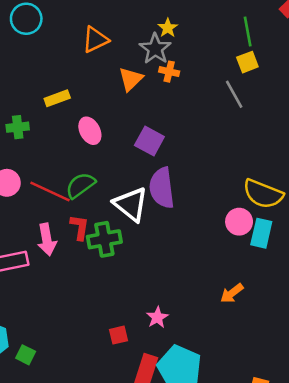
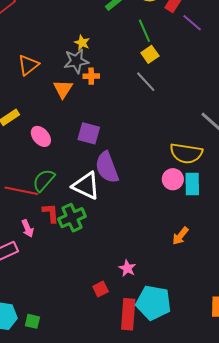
gray star: (155, 49) -> (76, 61), turned -30
pink arrow: (47, 240) -> (28, 228), size x0.7

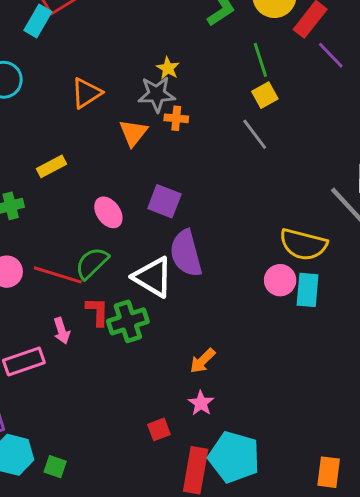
pink ellipse: (41, 136) -> (108, 212), moved
orange arrow: (180, 236) -> (202, 361), moved

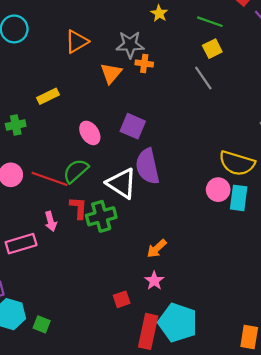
green line: (260, 60) -> (210, 22), turned -55
yellow star: (168, 68) -> (159, 13), moved

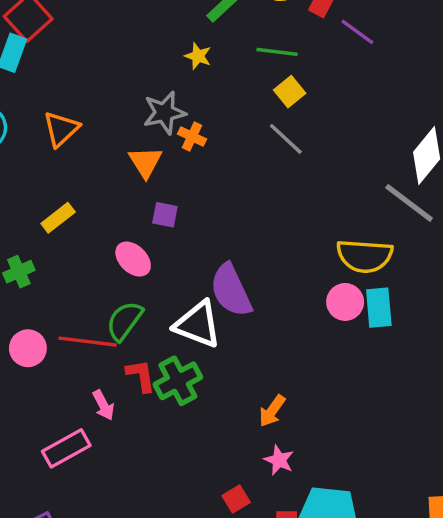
orange triangle: (77, 42) -> (61, 129), moved
orange cross: (144, 64) -> (192, 137), turned 30
purple square: (133, 126) -> (165, 215), moved, size x0.7

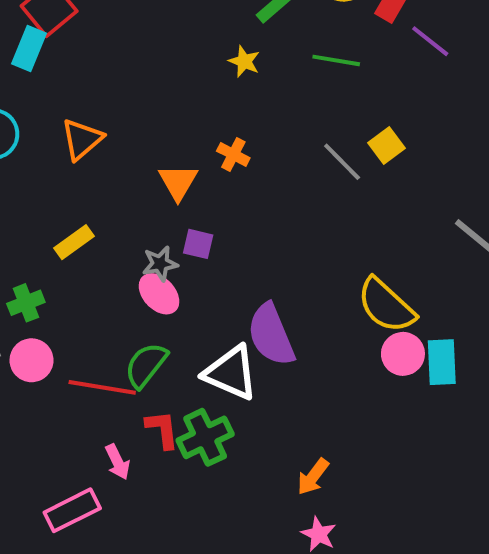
yellow square: (290, 92) -> (386, 145), moved
gray star: (164, 113) -> (160, 264), moved, size x0.7
yellow semicircle: (365, 256) -> (386, 306), moved, turned 36
pink circle: (28, 348) -> (32, 360), moved

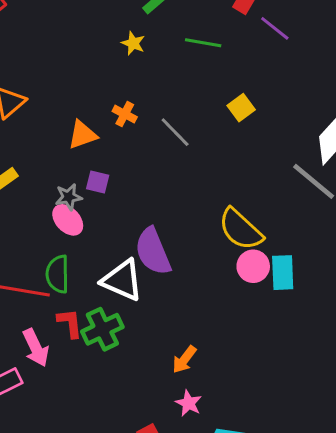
gray line: (342, 162) -> (175, 132), moved
orange triangle: (178, 182) -> (83, 135), turned 40
green semicircle: (146, 365) -> (58, 274), turned -39
pink arrow: (117, 462) -> (36, 348), size x1.4

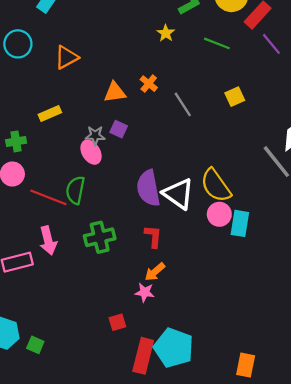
white triangle: (122, 280) -> (178, 194), moved
red L-shape: (70, 323) -> (153, 236), moved
pink star: (189, 403) -> (145, 292), moved, turned -30

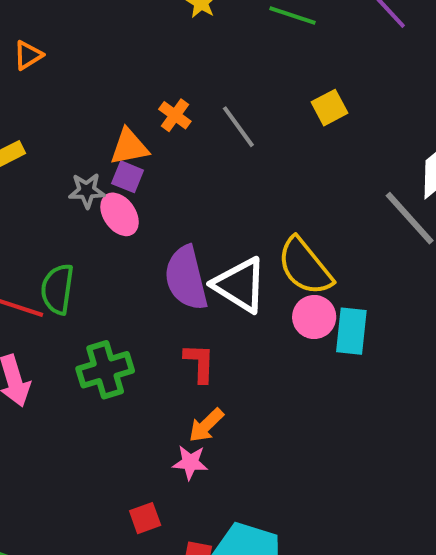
orange triangle: (66, 57) -> (28, 55), size x0.7
orange cross: (149, 84) -> (175, 115), moved
orange triangle: (115, 92) -> (129, 147), moved
pink ellipse: (91, 152) -> (120, 214), moved

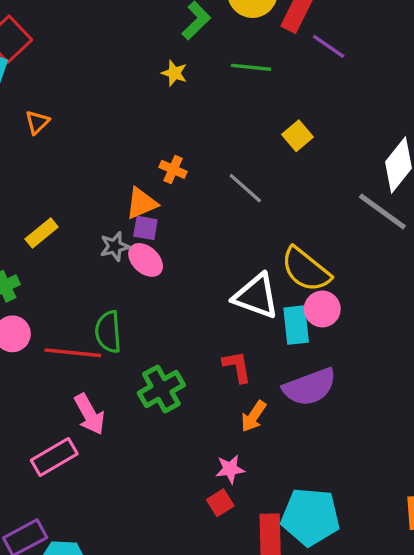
orange triangle: (28, 55) -> (37, 122), moved
gray line: (238, 127) -> (245, 188), moved
purple semicircle: (186, 278) -> (310, 387), moved, turned -84
cyan rectangle: (351, 331) -> (296, 325), moved
pink star: (190, 462) -> (230, 469), moved

